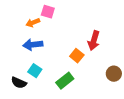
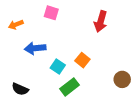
orange arrow: (33, 23) -> (16, 25), moved
red arrow: (94, 41) -> (101, 21), moved
cyan square: (35, 71) -> (58, 67), moved

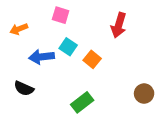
orange square: (82, 60) -> (92, 59), moved
cyan square: (58, 67) -> (68, 47), moved
black semicircle: (20, 89) -> (24, 88), moved

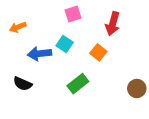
pink square: (61, 15) -> (73, 14), moved, turned -35
orange square: (92, 59) -> (98, 52), moved
green rectangle: (82, 102) -> (78, 84), moved

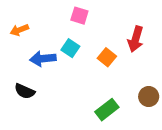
pink square: (73, 14) -> (79, 16), turned 35
red arrow: (113, 24) -> (136, 39), moved
green rectangle: (78, 84) -> (107, 110), moved

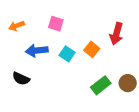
pink square: (79, 16) -> (56, 24), moved
cyan square: (70, 48) -> (67, 54), moved
green rectangle: (107, 110) -> (101, 85), moved

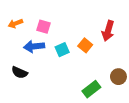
pink square: (56, 24) -> (43, 27), moved
cyan square: (67, 54) -> (62, 50), turned 32
green rectangle: (101, 85) -> (91, 89), moved

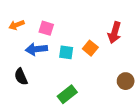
cyan square: (62, 50) -> (66, 52), turned 32
black semicircle: (20, 72) -> (21, 77), turned 42
green rectangle: (91, 89) -> (67, 94), moved

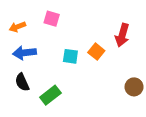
pink square: (46, 28) -> (52, 19), moved
blue arrow: (36, 49) -> (24, 53), moved
green rectangle: (67, 94) -> (50, 95), moved

